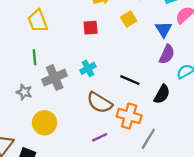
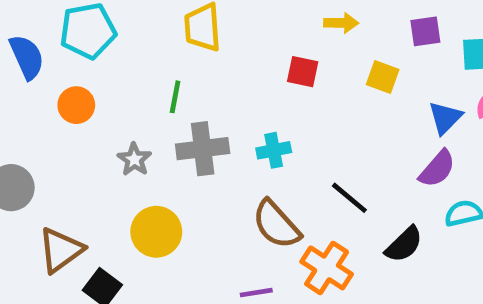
yellow square: (129, 19) -> (383, 77), turned 35

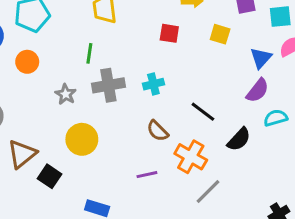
brown semicircle: (276, 224) -> (158, 131), size x0.7

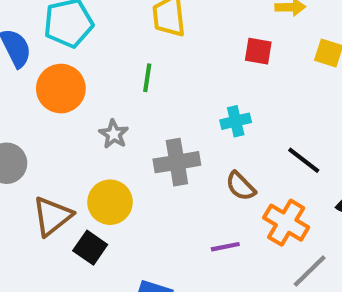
orange circle: (27, 62) -> (61, 89), size x1.5
gray cross: (108, 85) -> (177, 162), moved
yellow circle: (82, 139) -> (110, 202), moved

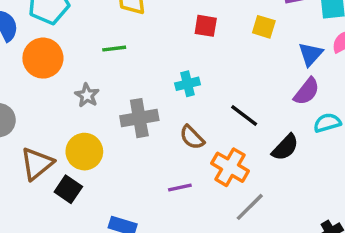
green line: (147, 78) -> (114, 49), turned 75

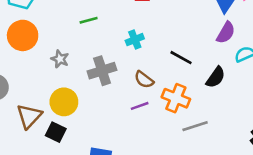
green line: (114, 49) -> (89, 20), moved
purple line: (180, 187) -> (140, 106), moved
gray line: (250, 207) -> (195, 126), turned 35

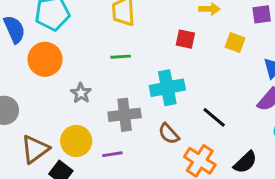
cyan cross: (135, 40) -> (167, 88), size x1.6
black semicircle: (216, 77) -> (245, 162), moved
purple line: (140, 106) -> (112, 154), moved

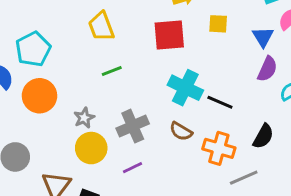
red square: (185, 39) -> (169, 35), size x1.6
cyan cross: (167, 88) -> (185, 88), moved, turned -36
gray star: (81, 93) -> (84, 118), turned 30
yellow circle: (76, 141) -> (91, 148), moved

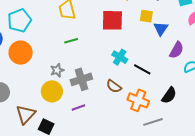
blue triangle: (263, 37) -> (161, 29), moved
cyan cross: (185, 88) -> (120, 57), size x0.7
gray star: (84, 118) -> (57, 70), moved

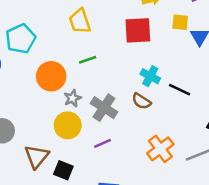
orange circle: (21, 53) -> (51, 76), moved
gray cross: (81, 79) -> (104, 108), turned -35
brown semicircle: (114, 86) -> (141, 101), moved
orange cross: (138, 100) -> (160, 149), moved, turned 35

